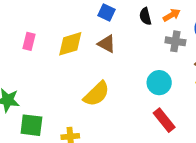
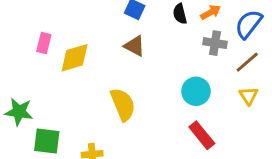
yellow diamond: (70, 44) -> (75, 58), moved
yellow semicircle: (97, 94) -> (123, 104), turned -68

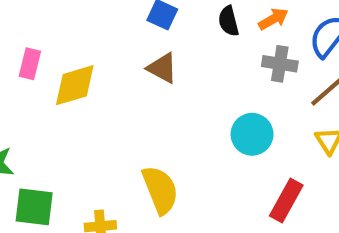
yellow semicircle: (123, 104) -> (160, 190), moved
red rectangle: (202, 135) -> (286, 201), moved, turned 68

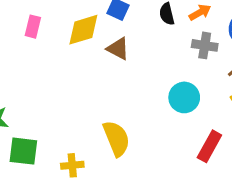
pink rectangle: (30, 64) -> (33, 27), moved
yellow diamond: (75, 85) -> (83, 30), moved

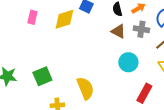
brown triangle: (118, 49) -> (118, 31), moved
green square: (23, 151) -> (42, 76), moved, turned -30

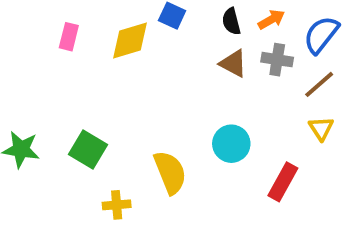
cyan circle: (128, 62) -> (231, 144), moved
green square: (42, 76) -> (88, 149), turned -36

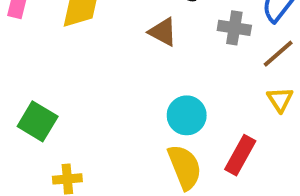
brown triangle: (233, 63) -> (163, 32), moved
yellow semicircle: (170, 172) -> (185, 167), moved

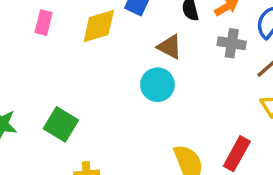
cyan circle: (187, 115) -> (157, 85), moved

